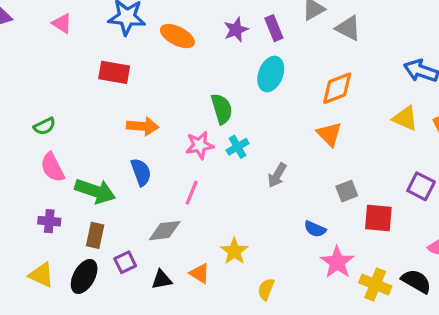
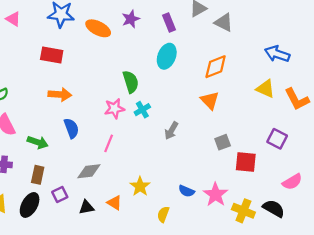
purple star: (236, 30) -> (131, 19), moved
orange arrow: (143, 126) -> (60, 95), moved
green arrow: (95, 191) -> (38, 142), size x0.7
blue semicircle: (315, 229) -> (186, 191), moved

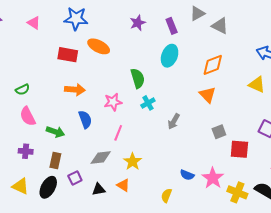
orange ellipse: (98, 28) -> (99, 46), moved
pink star: (114, 109) -> (113, 102), moved
yellow star: (140, 186) -> (133, 162), moved

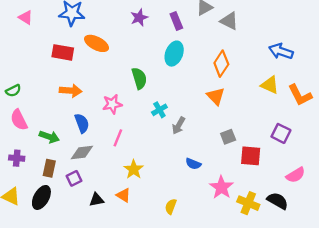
orange diamond: (213, 65) -> (221, 64), turned -35
cyan cross: (148, 103) -> (159, 110), moved
gray diamond: (101, 157) -> (82, 152), moved
blue semicircle: (187, 175) -> (193, 164), moved
purple square: (75, 178) -> (74, 178), moved

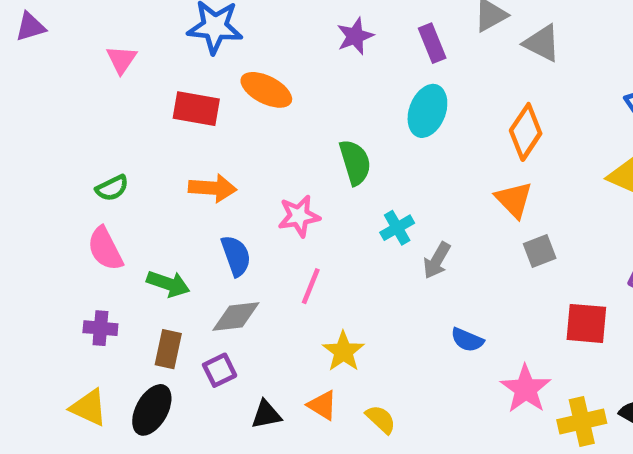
pink triangle: (26, 18) -> (121, 60), moved, turned 32
green semicircle: (13, 91) -> (112, 188), moved
gray square: (228, 137) -> (540, 251), moved
yellow cross: (248, 203) -> (582, 422), turned -35
yellow semicircle: (171, 206) -> (381, 419), moved, turned 112

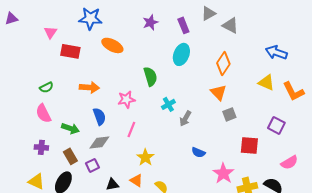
red rectangle: (196, 109) -> (70, 51), moved
brown rectangle: (168, 349) -> (70, 156), turned -42

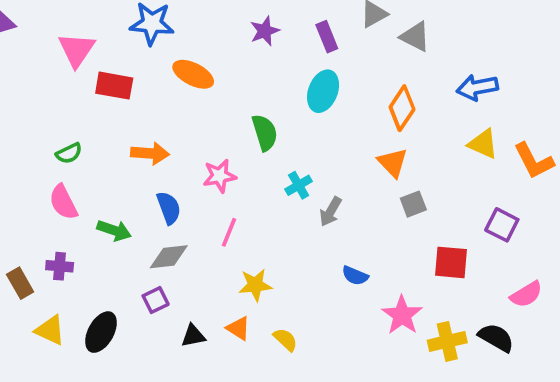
pink triangle: (50, 32) -> (77, 50), size x1.5
blue arrow: (276, 52) -> (477, 87), moved, turned -30
brown rectangle: (70, 156) -> (20, 283), moved
yellow star: (145, 157) -> (255, 285), turned 30

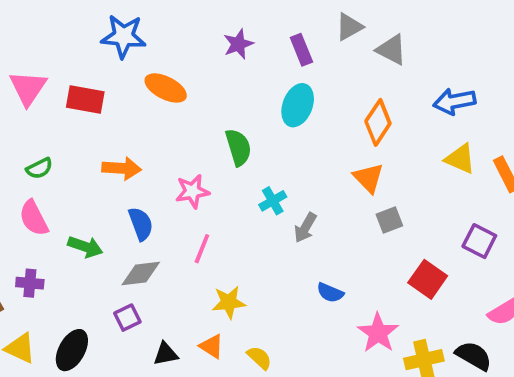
pink triangle: (77, 50) -> (28, 88), moved
red square: (451, 262) -> (428, 279), turned 30

